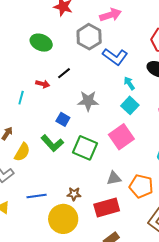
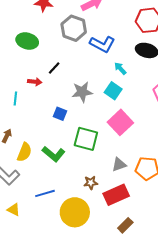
cyan square: (130, 105) -> (113, 91), moved
green L-shape: (52, 143) -> (54, 154), moved
brown star: (74, 194) -> (91, 183), moved

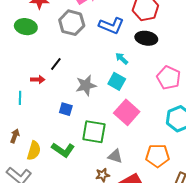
green ellipse: (27, 41) -> (26, 27), moved
blue L-shape: (102, 44) -> (111, 26), moved
gray triangle: (119, 165) -> (115, 156), moved, turned 42

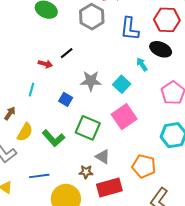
blue L-shape: (111, 26) -> (130, 29), turned 60
cyan arrow: (122, 59) -> (142, 64), moved
cyan line: (20, 98) -> (32, 90), moved

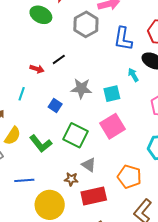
cyan square: (122, 84) -> (112, 94), turned 30

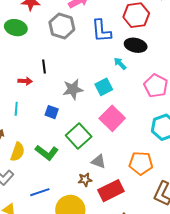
black line: (59, 59) -> (44, 66), turned -48
green square: (76, 135) -> (79, 136), turned 35

